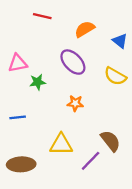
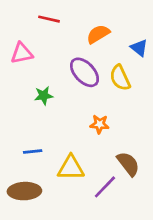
pink triangle: (18, 63) -> (22, 53), moved
yellow semicircle: (115, 76) -> (120, 78), moved, turned 35
orange star: (75, 103) -> (100, 124), moved
blue line: (18, 117) -> (33, 151), moved

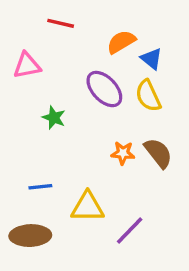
blue triangle: (139, 48) -> (152, 59), moved
green star: (44, 96) -> (54, 118), turned 30
brown semicircle: (128, 164) -> (158, 153), moved

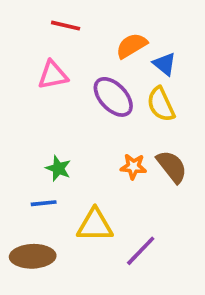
pink triangle: (27, 65) -> (53, 75), moved
green star: (54, 118) -> (58, 168), moved

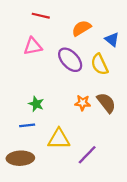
blue triangle: (165, 64) -> (112, 39), moved

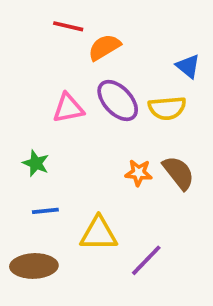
orange semicircle: (81, 28) -> (104, 47), moved
pink triangle: (33, 46) -> (68, 108), moved
yellow semicircle: (100, 64) -> (167, 108), turned -70
green star: (36, 104) -> (36, 163), moved

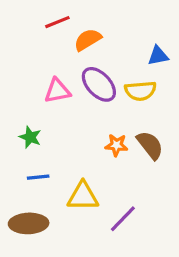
red line: (68, 26) -> (57, 22), turned -35
blue triangle: (188, 66) -> (158, 56), turned -50

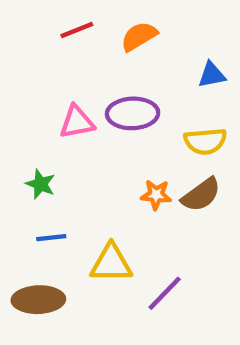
orange semicircle: (88, 40) -> (139, 36), moved
purple ellipse: (99, 84) -> (133, 113), turned -48
yellow semicircle: (140, 91) -> (205, 141), moved
brown semicircle: (150, 145) -> (201, 195), turned 92

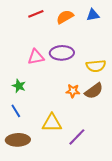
blue triangle: (212, 75) -> (93, 15), moved
blue line: (51, 238) -> (16, 111), moved, turned 64

